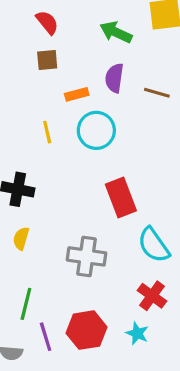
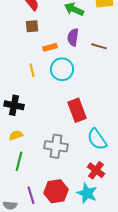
yellow semicircle: (21, 238) -> (16, 135), turned 56
green line: (26, 304) -> (19, 161), moved
cyan star: (137, 333) -> (87, 193), size x1.5

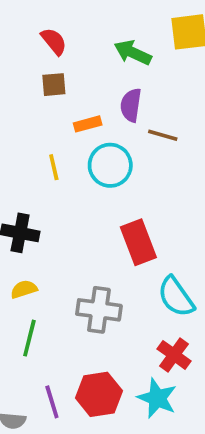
brown line: (99, 46) -> (163, 135), moved

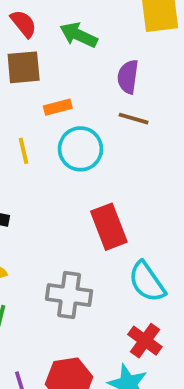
green arrow: (133, 53) -> (79, 35), moved
brown square: (54, 85) -> (24, 67), size x1.4
purple semicircle: (131, 105) -> (128, 77), moved

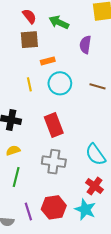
brown line: (134, 119) -> (98, 86), moved
red rectangle: (109, 227) -> (54, 125), moved

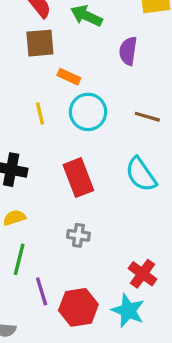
orange rectangle: (48, 61) -> (69, 77), turned 40
cyan semicircle: (95, 155) -> (141, 174), moved
gray cross: (54, 162) -> (78, 235), size x0.6
purple line: (28, 211) -> (42, 291), moved

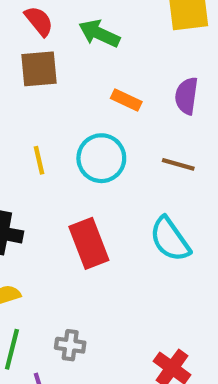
purple semicircle: (128, 51) -> (187, 96), moved
orange rectangle: (69, 77) -> (126, 100), moved
gray cross: (78, 235) -> (70, 345), moved

